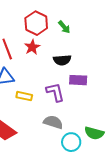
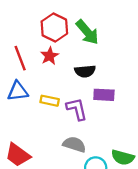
green arrow: (64, 27) -> (87, 32), size x1.6
yellow rectangle: (24, 96) -> (50, 101), moved

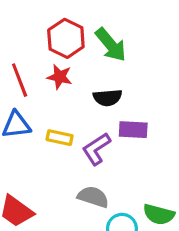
red star: (50, 56) -> (60, 77), turned -30
purple L-shape: (77, 109) -> (96, 149), turned -110

